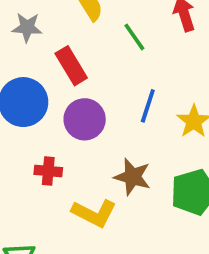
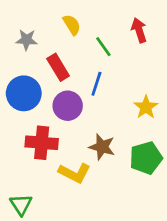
blue line: (148, 106) -> (96, 84), moved
red cross: (48, 171) -> (42, 143), size x1.6

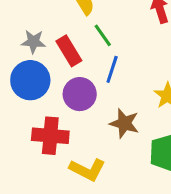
gray star: (26, 40) -> (33, 42), moved
green line: (103, 47) -> (103, 35), moved
brown star: (102, 147) -> (124, 123), moved

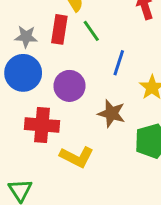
red rectangle: (69, 51) -> (59, 29), moved, turned 40
blue line: (112, 69) -> (119, 63), moved

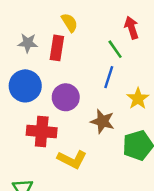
green line: (91, 31) -> (115, 49), moved
gray star: (26, 37) -> (28, 43), moved

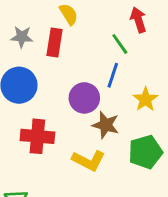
purple circle: (66, 97) -> (84, 98), moved
yellow L-shape: (72, 159) -> (89, 160), moved

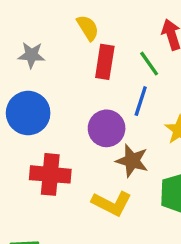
red rectangle: (54, 43) -> (105, 62), moved

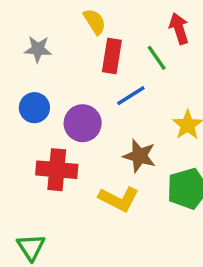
blue line: (141, 101) -> (131, 96), moved, turned 40
blue circle: (28, 113) -> (34, 108), size x0.7
purple circle: (107, 128) -> (83, 123), moved

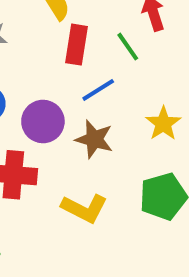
brown star: (139, 156) -> (94, 139), moved

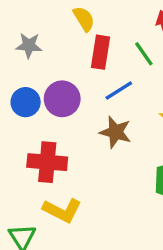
purple circle: (43, 121) -> (62, 99), moved
yellow L-shape: (84, 208) -> (62, 210), moved

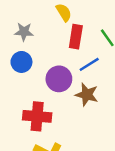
purple circle: (62, 99) -> (59, 79), moved
blue circle: (26, 102) -> (21, 62), moved

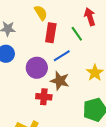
red cross: (37, 116) -> (44, 97), moved, size x0.7

